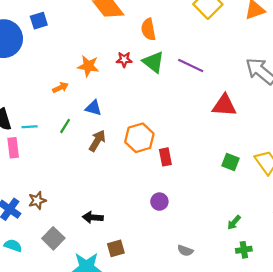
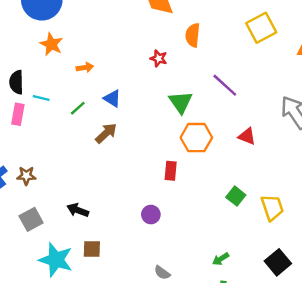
green triangle: (153, 62) -> (181, 102), moved
orange star: (88, 66) -> (51, 44), moved
red triangle: (224, 105) -> (247, 136), size x0.7
orange hexagon: (139, 138) -> (196, 138), moved

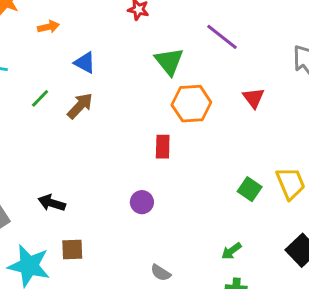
green line: (78, 108) -> (40, 98), moved
red triangle: (247, 136) -> (253, 98), turned 36
green square: (236, 196) -> (250, 189), moved

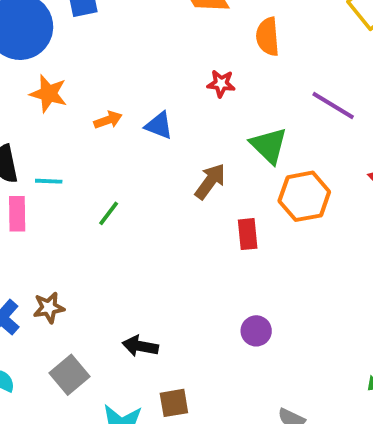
blue triangle: (85, 63) -> (159, 125), moved
brown arrow: (80, 106) -> (210, 181), moved
red rectangle: (163, 147) -> (248, 234), moved

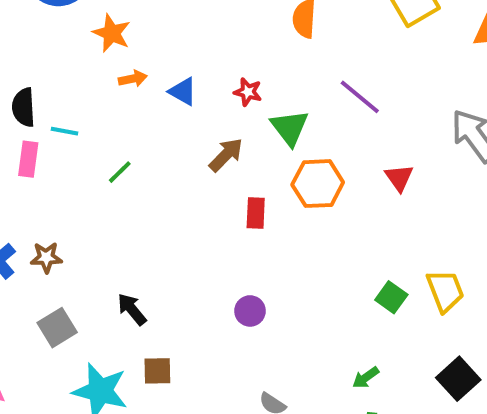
red star: (221, 84) -> (248, 92), moved
orange star: (48, 94) -> (112, 33), moved
black arrow: (140, 346) -> (132, 309), turned 32

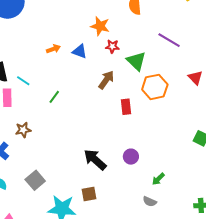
orange star: (112, 33) -> (100, 26), moved
cyan line: (65, 131) -> (23, 81), turned 32
brown star: (46, 257) -> (23, 130), moved
black arrow: (132, 309) -> (95, 160), moved, size x1.4
green arrow: (366, 378) -> (158, 179), moved

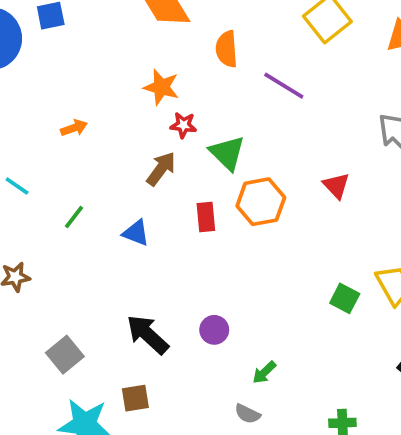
purple line: (169, 40) -> (284, 86), moved
blue triangle: (80, 51) -> (136, 233), moved
brown arrow: (106, 80) -> (161, 169), moved
red rectangle: (126, 107) -> (206, 217), moved
gray square: (35, 180) -> (65, 355), moved

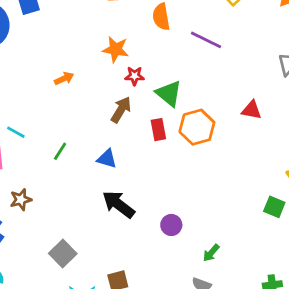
orange arrow: (74, 128) -> (64, 79), moved
red triangle: (336, 186) -> (252, 110), turned -30
red rectangle: (206, 217) -> (158, 130), moved
green square: (345, 298) -> (274, 207), moved
black arrow: (148, 335) -> (119, 204), moved

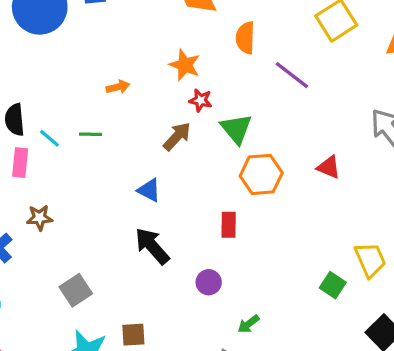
red rectangle: (158, 130) -> (229, 225), moved
green line: (60, 151) -> (91, 134), moved, turned 48

